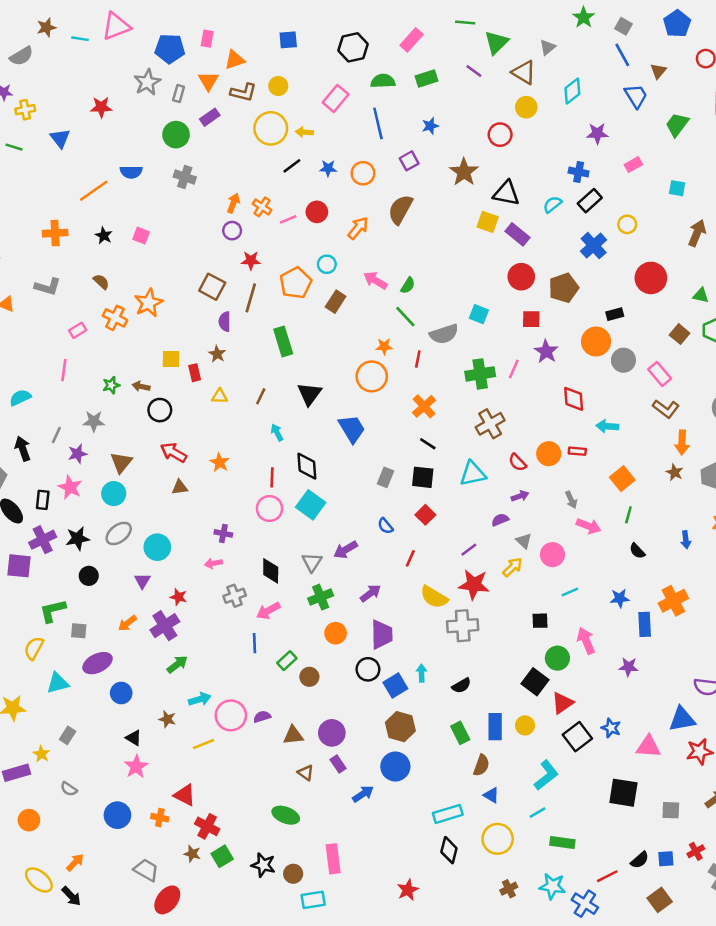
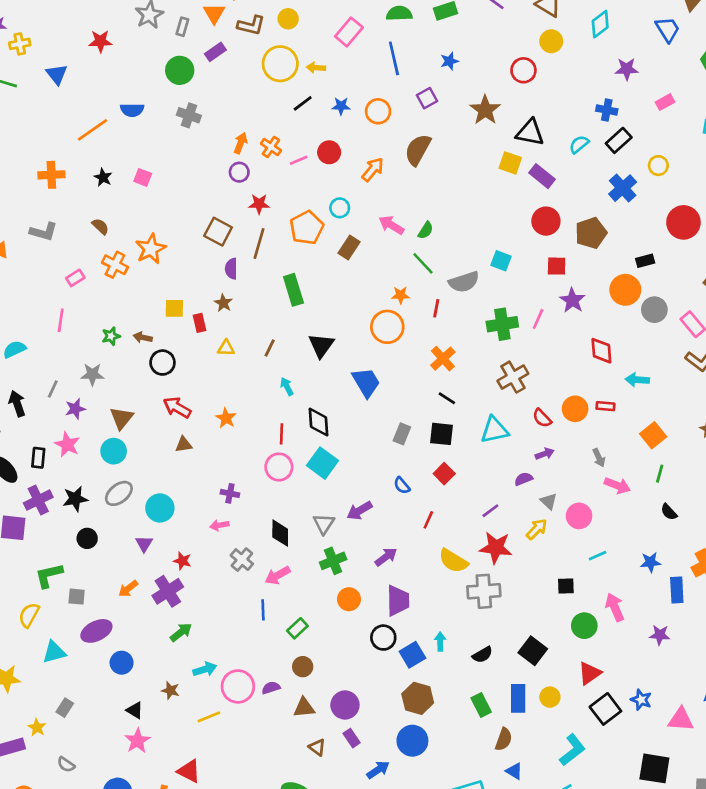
gray cross: (235, 596) -> (242, 560), turned -30
brown circle: (309, 677) -> (303, 667), moved
black square: (535, 682) -> (533, 651), moved

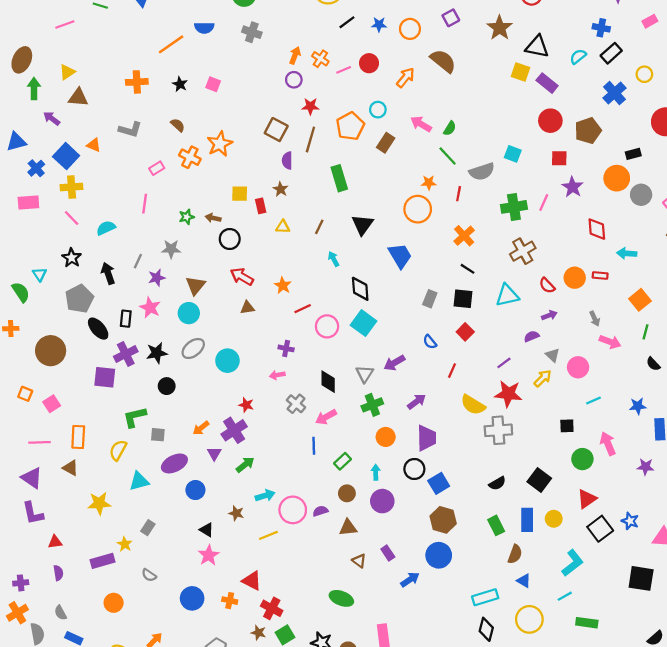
brown semicircle: (418, 150) -> (443, 61), turned 100
red line: (282, 434) -> (303, 309), moved, turned 63
purple triangle: (144, 544) -> (214, 454), moved
cyan arrow: (440, 642) -> (376, 472), moved
purple circle: (345, 705) -> (382, 501), moved

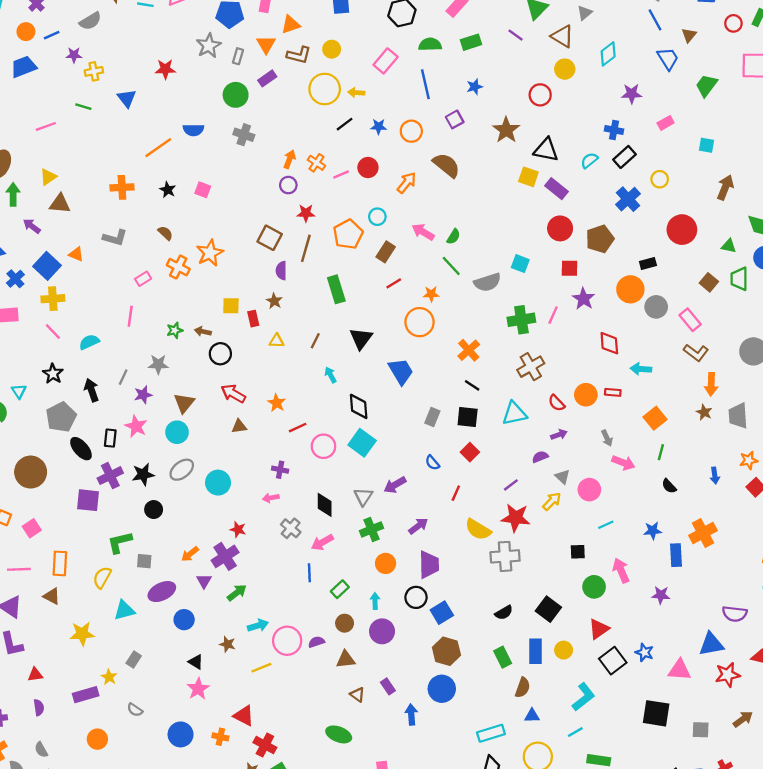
red line: (459, 194) -> (394, 283), moved, turned 48
blue arrow: (410, 580) -> (411, 715), turned -60
blue triangle: (524, 581) -> (532, 716), turned -32

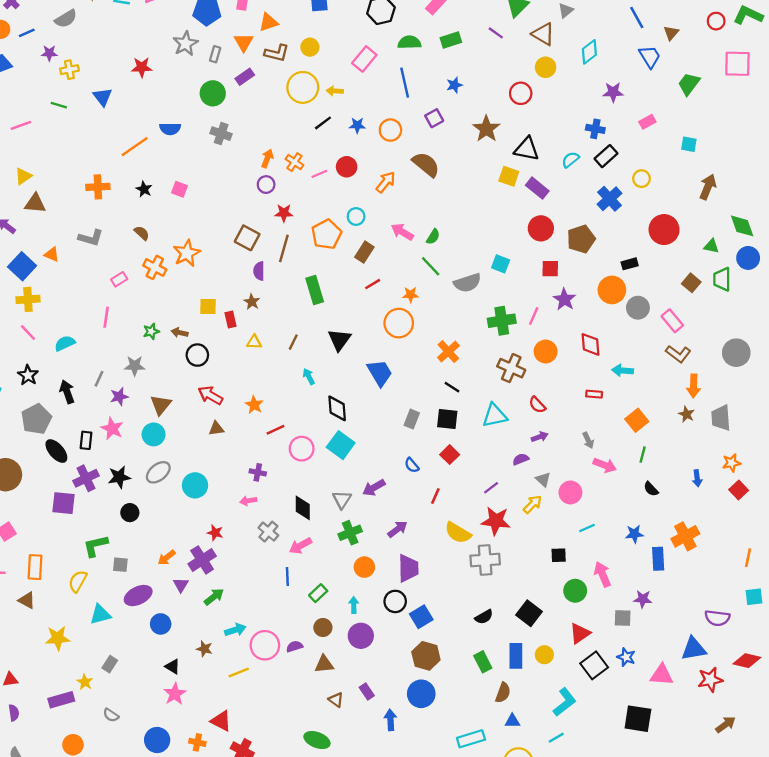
brown cross: (531, 367) -> (511, 368), turned -36
orange circle: (586, 395) -> (546, 352), moved
gray square: (701, 730) -> (623, 618), moved

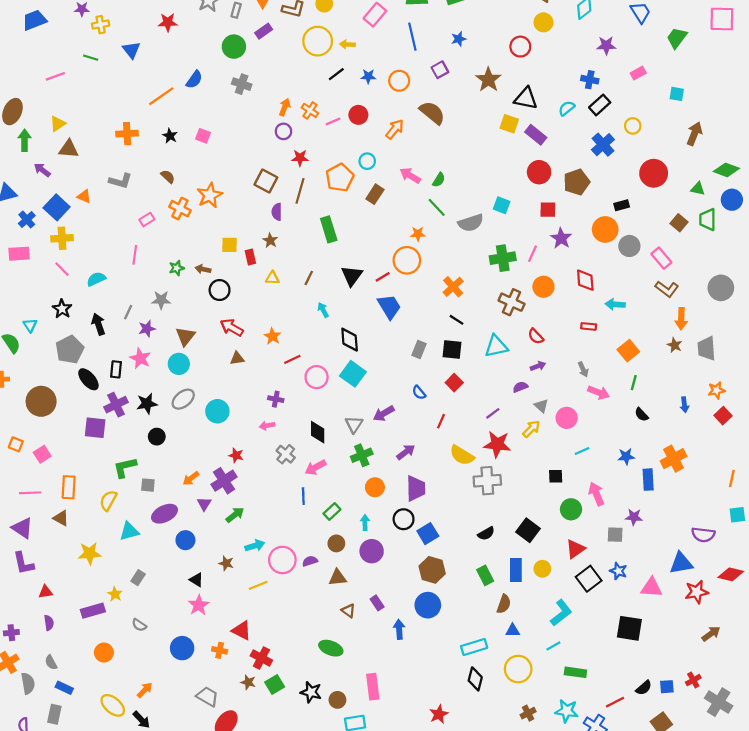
blue semicircle: (170, 129) -> (194, 80), turned -54
green diamond: (742, 226) -> (726, 170), turned -50
red line: (373, 284) -> (383, 277), moved

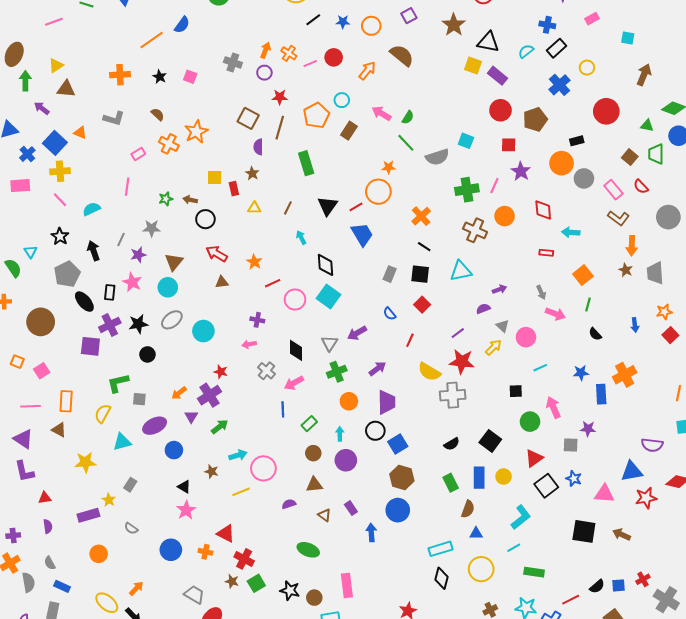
gray cross: (242, 84) -> (233, 62), moved
red semicircle: (536, 336) -> (641, 187), moved
purple semicircle: (310, 561) -> (289, 504), moved
brown arrow: (711, 634) -> (622, 535), moved, turned -120

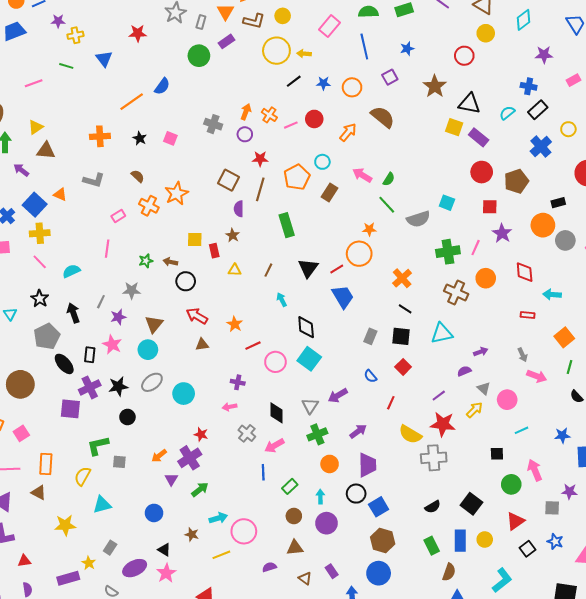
purple ellipse: (155, 426) -> (135, 568), moved
black square: (546, 486) -> (528, 549), size x0.7

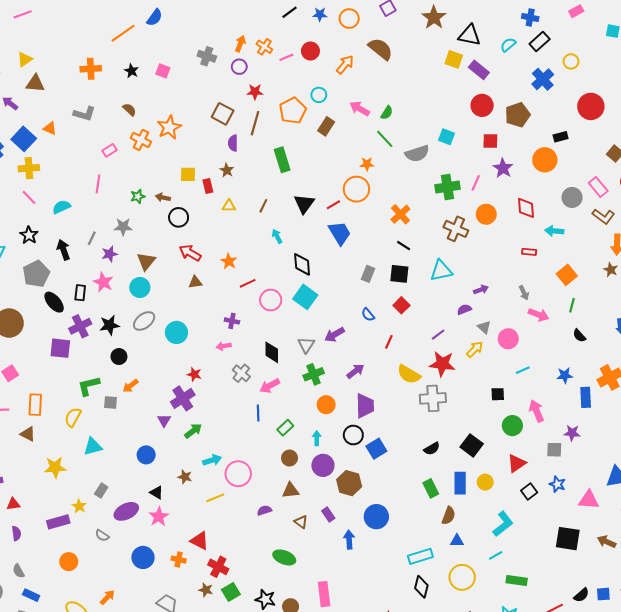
gray circle: (565, 240) -> (572, 197), moved
orange arrow: (159, 456) -> (130, 386), moved
brown hexagon: (383, 541) -> (349, 483), moved

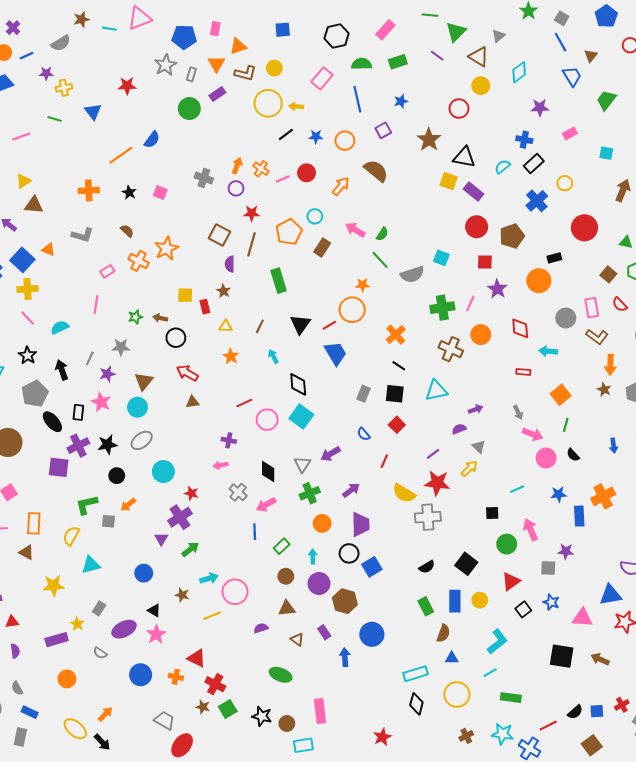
pink rectangle: (598, 187) -> (592, 308), turned 30
orange star: (229, 261) -> (231, 356), moved
cyan circle: (176, 332) -> (163, 471), moved
pink circle: (508, 339) -> (546, 458), moved

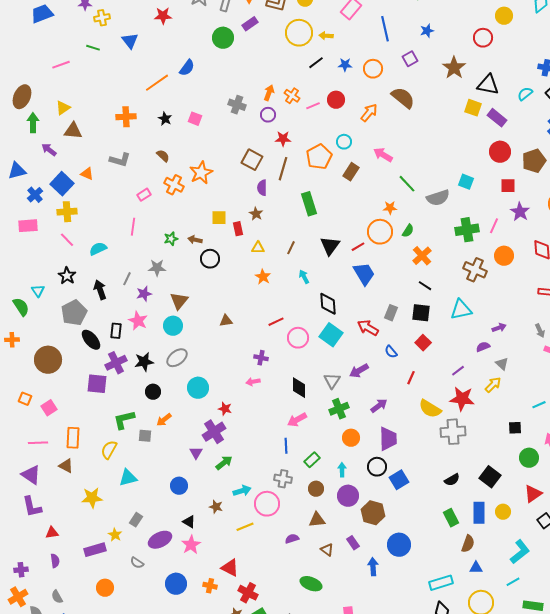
green semicircle: (382, 234) -> (408, 231), moved
red arrow: (187, 373) -> (368, 328), moved
gray cross: (238, 492) -> (283, 479), moved, turned -30

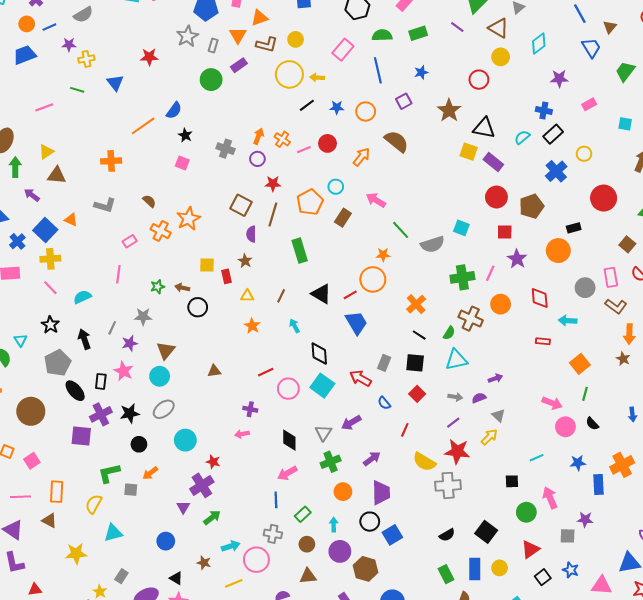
black star: (165, 119) -> (185, 135), moved
green semicircle: (408, 231) -> (449, 333), moved
black triangle: (330, 246) -> (321, 294), turned -35
gray arrow: (540, 331) -> (455, 397), moved, turned -56

